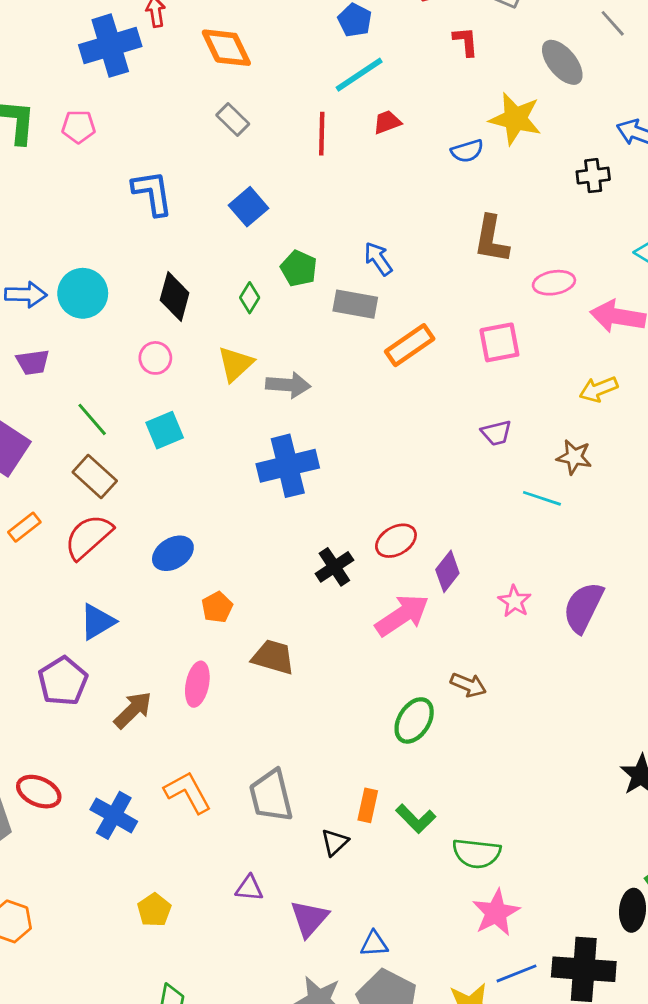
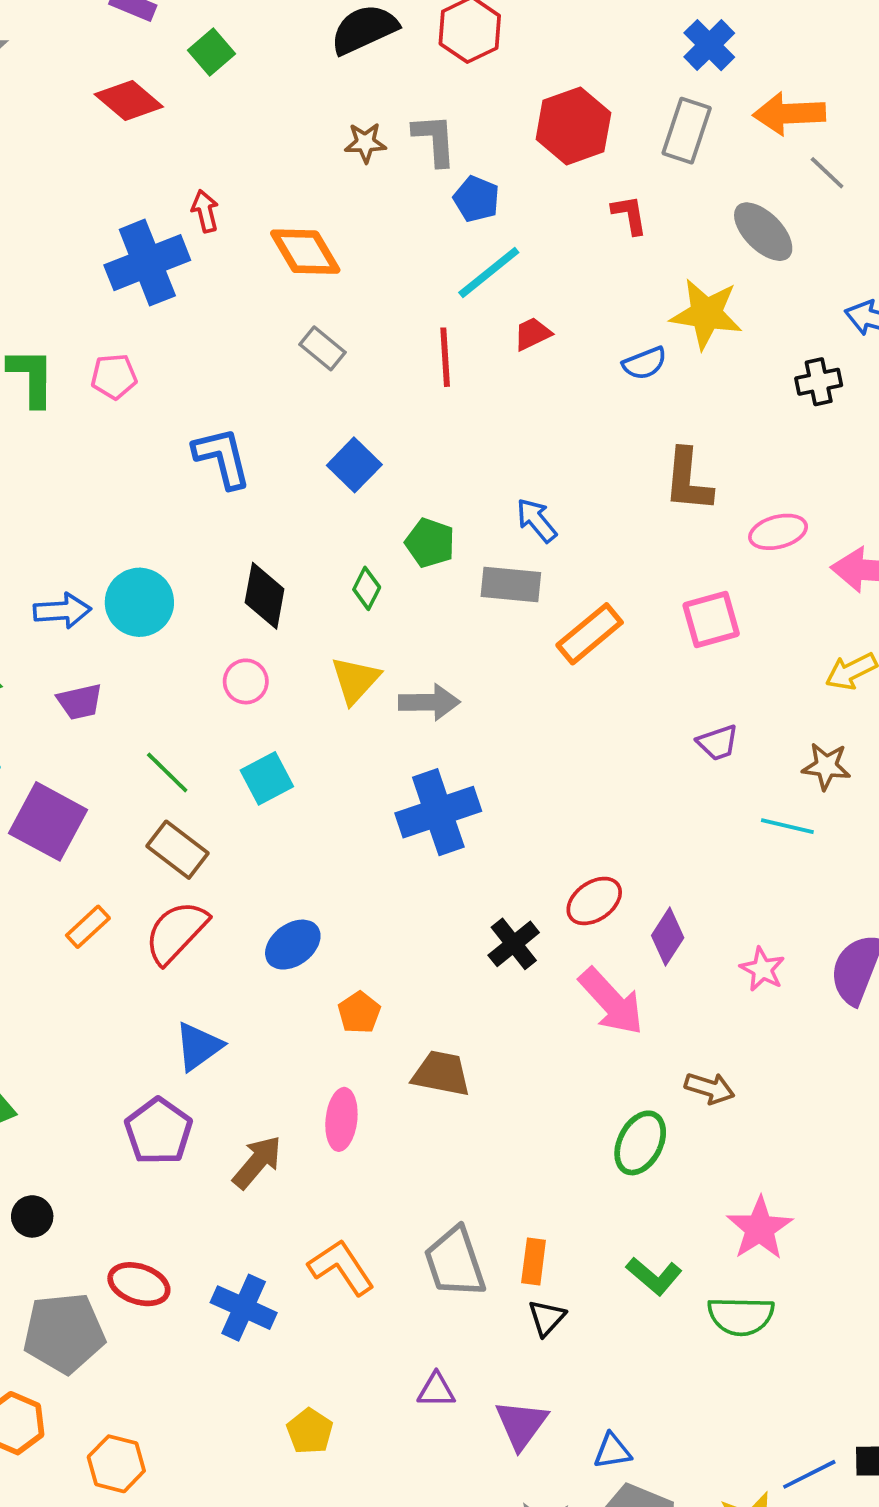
pink arrow: (402, 615) -> (611, 1002), turned 86
orange rectangle: (368, 805) -> (534, 1262), moved
pink star: (496, 913) -> (760, 1228), moved

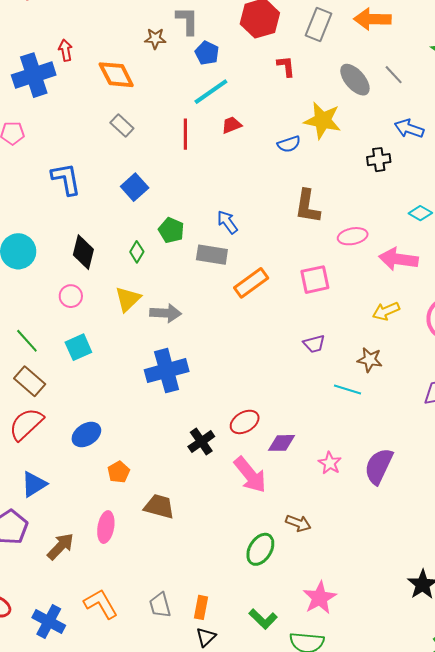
brown star: (365, 143) -> (155, 39), moved
gray line: (827, 173) -> (394, 75), moved
purple diamond: (668, 937) -> (282, 443), turned 52
gray trapezoid: (455, 1262) -> (160, 605), size x0.7

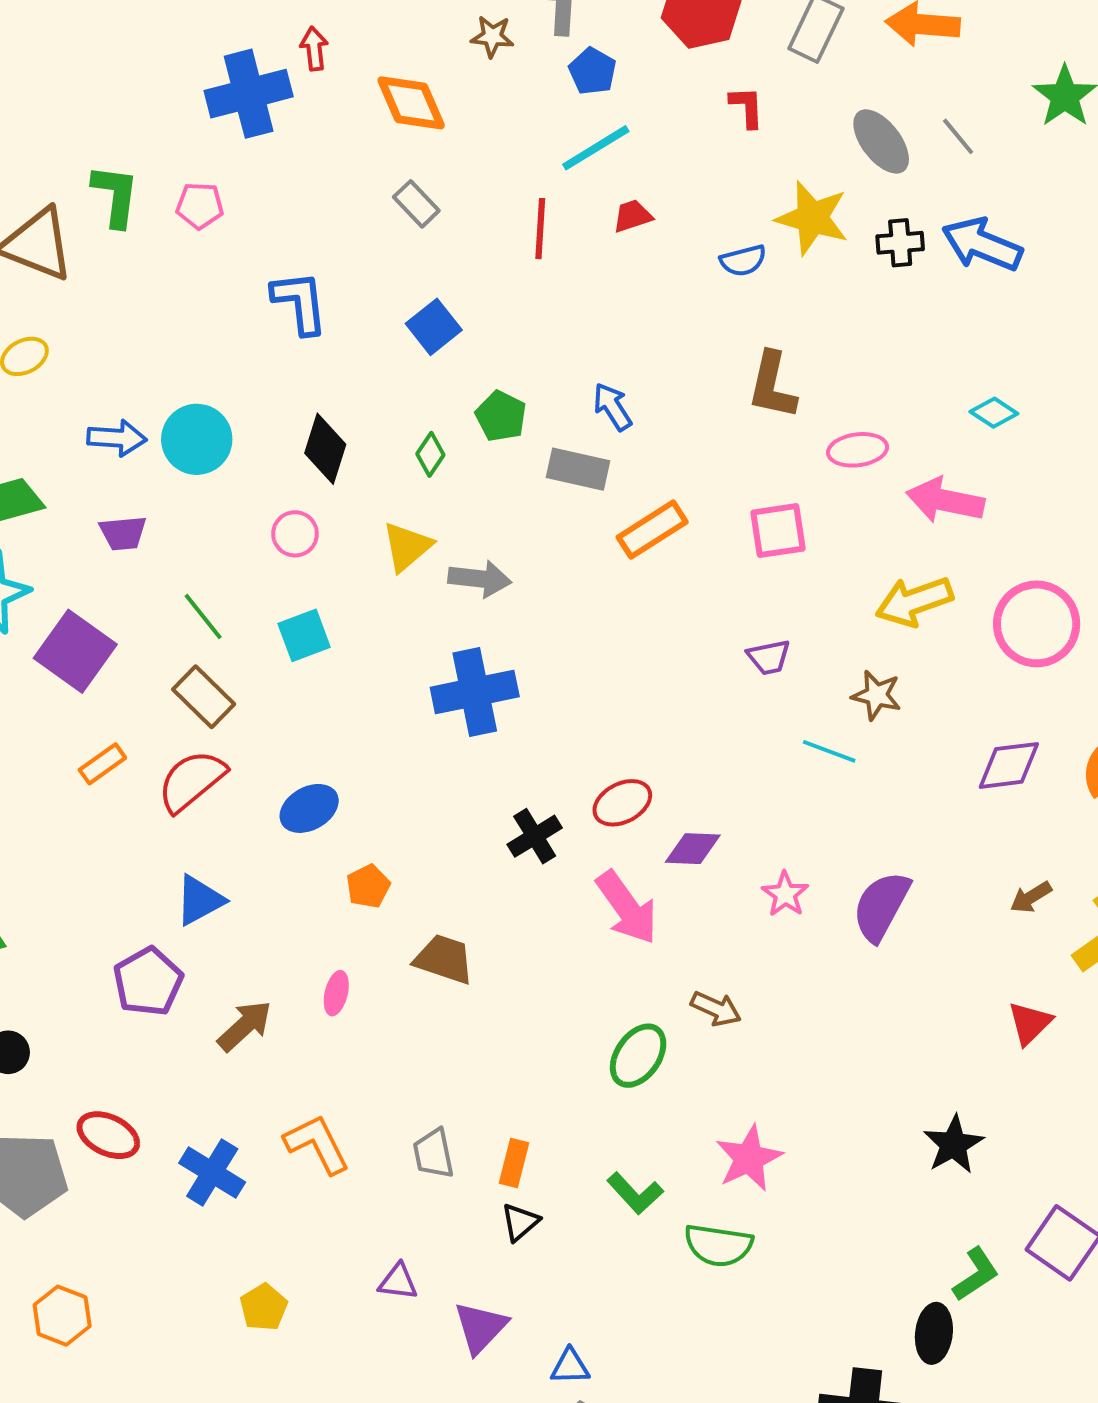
blue arrow: (409, 129) -> (982, 244), size x1.4
black cross: (379, 160) -> (900, 243), moved
yellow arrow: (386, 311) -> (914, 601), size x1.4
pink ellipse: (106, 527) -> (336, 993), size x0.7

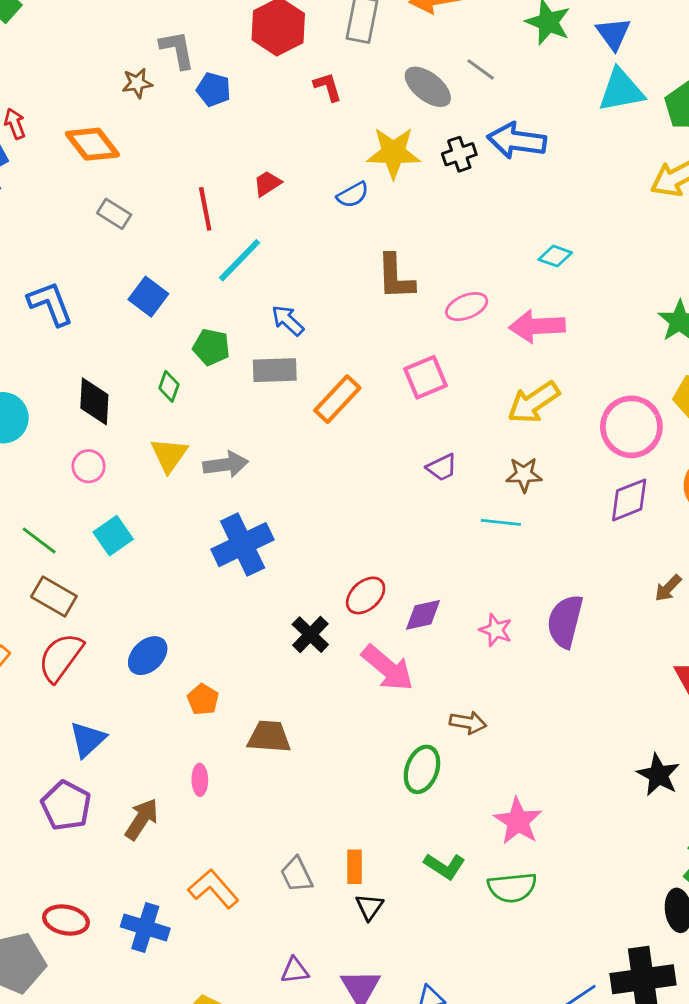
cyan line: (596, 148) -> (240, 260), moved
pink circle: (1037, 624) -> (631, 427), moved

